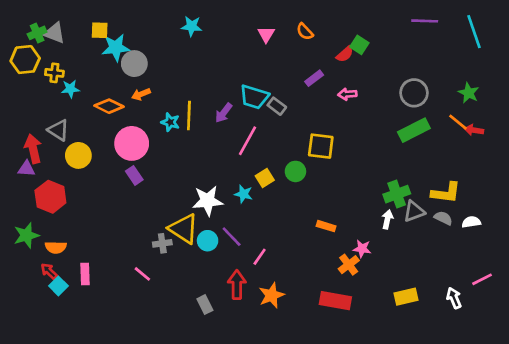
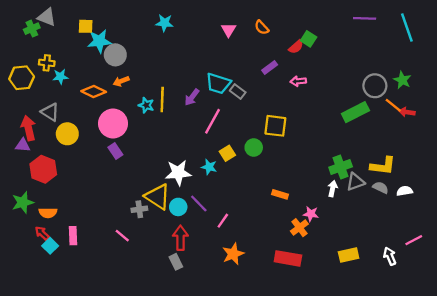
gray triangle: (54, 33) -> (47, 17), moved
yellow hexagon: (25, 60) -> (22, 78), moved
gray circle: (414, 93) -> (375, 86), moved
red arrow: (237, 285) -> (180, 238), moved

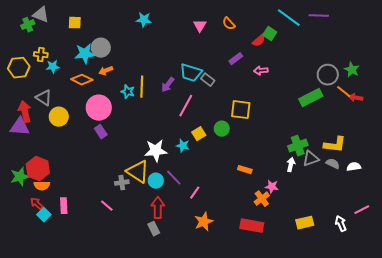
cyan line: (407, 27) -> (289, 18), moved, turned -35
cyan star: (99, 41) -> (85, 54), moved
purple triangle: (23, 145) -> (20, 127), size x1.5
red hexagon: (43, 169) -> (38, 169), moved

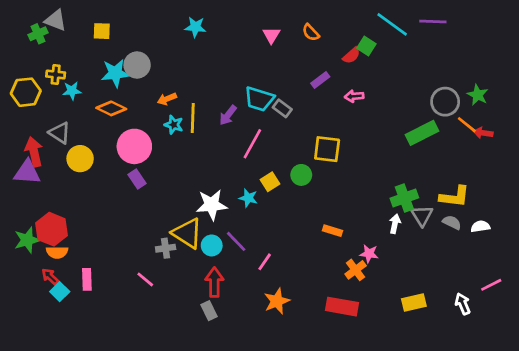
orange arrow: (106, 71) -> (167, 99), moved
gray triangle: (311, 159) -> (422, 216), turned -42

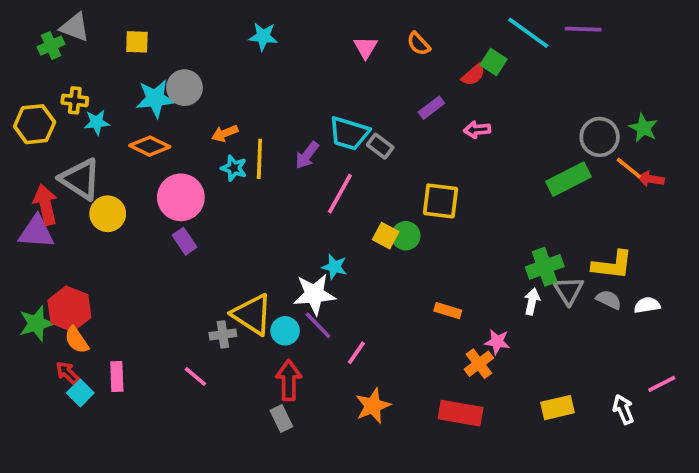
gray triangle: (60, 133) -> (80, 179), size x1.4
yellow square: (270, 182) -> (386, 236), moved, turned -30
white star: (212, 205) -> (314, 294), moved
orange semicircle: (57, 252) -> (77, 340), turned 55

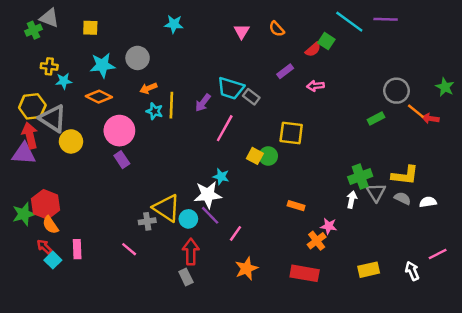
gray circle: (184, 88) -> (138, 58), moved
yellow hexagon: (35, 124) -> (32, 106), moved
green star: (643, 128) -> (445, 87), moved
green rectangle: (568, 179) -> (376, 118), size x0.6

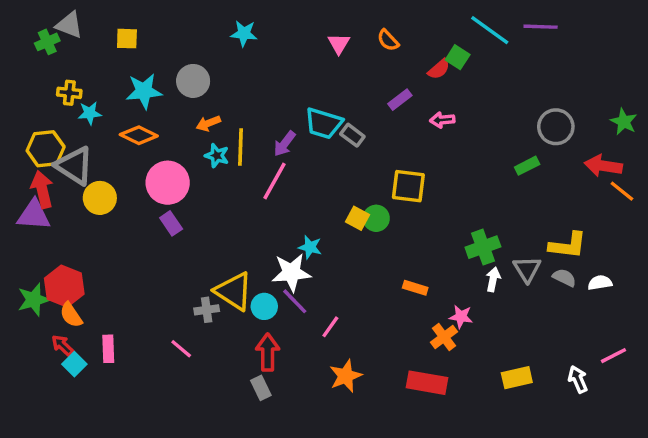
orange line: (416, 111) -> (622, 191), moved
red arrow: (430, 118) -> (603, 166), size x1.5
pink line: (225, 128) -> (274, 181), moved
green cross: (360, 177) -> (483, 247), moved

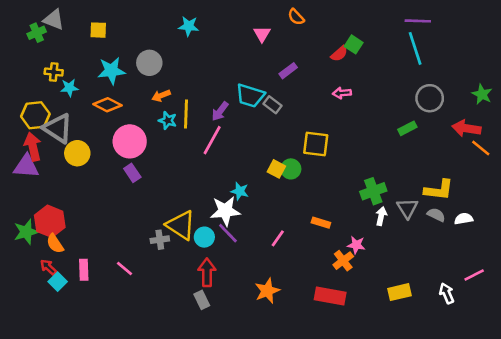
cyan line: (490, 30) -> (415, 48), moved, turned 36
orange semicircle: (388, 40) -> (296, 17), moved
purple rectangle: (400, 100) -> (288, 71), moved
pink line: (330, 327) -> (278, 238), moved
pink line: (181, 349) -> (124, 268), moved

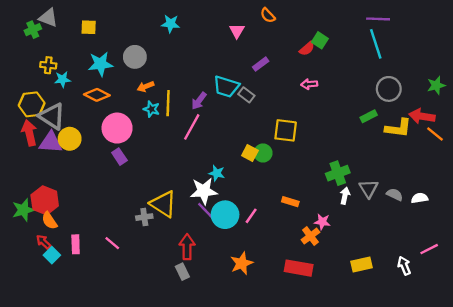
green star: (482, 94) -> (436, 85), turned 30
purple triangle: (26, 166) -> (51, 142), moved
yellow L-shape: (439, 190) -> (398, 128), moved
cyan circle: (204, 237) -> (225, 215), moved, size x1.5

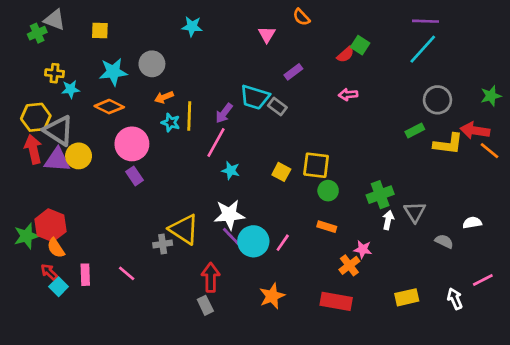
cyan line: (376, 44) -> (423, 49), turned 60
yellow square: (286, 130) -> (316, 165), moved
green circle: (263, 153) -> (328, 191), moved
cyan star: (217, 173) -> (231, 171), moved
gray semicircle: (395, 195) -> (444, 241), moved

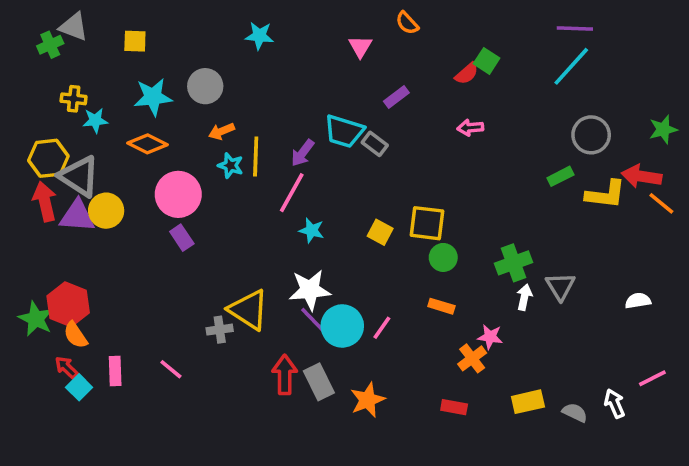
green star: (26, 236) -> (36, 319), turned -30
gray semicircle: (444, 241) -> (575, 413), moved
yellow rectangle: (407, 297) -> (528, 402), moved
red rectangle: (336, 301) -> (454, 407), size x0.6
gray rectangle: (205, 305) -> (319, 382), moved, size x1.4

